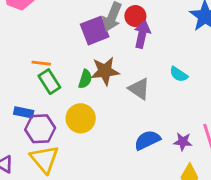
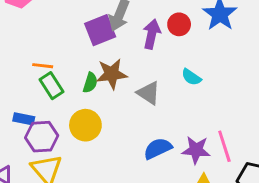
red circle: (135, 16) -> (179, 24), moved
purple star: (183, 142) -> (196, 150), size x1.4

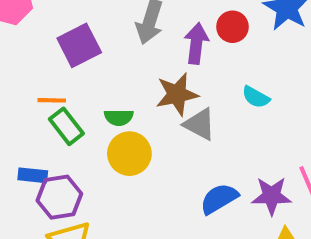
purple square: (100, 30) -> (79, 45), moved
brown star: (112, 74) -> (177, 94), moved
green semicircle: (90, 83) -> (119, 117), turned 78
yellow circle: (85, 125) -> (129, 154), moved

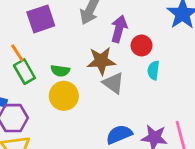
red circle: (232, 27) -> (142, 45), moved
cyan semicircle: (256, 97) -> (153, 70), turned 60
orange line: (52, 100) -> (17, 53), turned 48

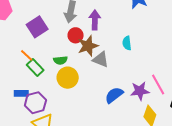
red circle: (142, 45) -> (76, 35), moved

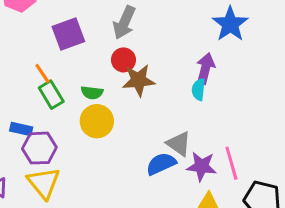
purple arrow: (95, 20) -> (205, 68), moved
gray triangle: (101, 59) -> (179, 144), moved

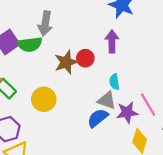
red circle: (123, 60) -> (85, 58), moved
cyan semicircle: (198, 90) -> (114, 82), moved
green semicircle: (92, 93) -> (30, 44), moved, size x1.5

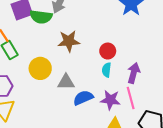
purple arrow: (112, 41) -> (134, 73), moved
red circle: (85, 58) -> (108, 51), moved
gray triangle: (107, 100) -> (66, 82), moved, turned -36

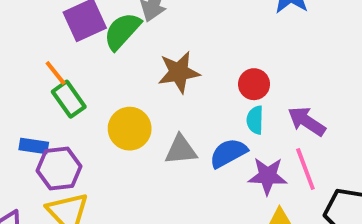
green semicircle: (41, 17) -> (122, 31), turned 130
purple arrow: (134, 73) -> (307, 121), turned -66
blue semicircle: (83, 98) -> (228, 153), moved

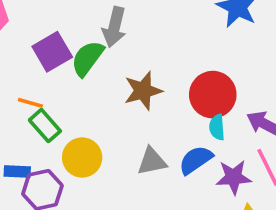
orange line: (56, 73) -> (30, 103), turned -30
red circle: (254, 84) -> (213, 95), size x1.6
yellow circle: (130, 129) -> (82, 157), moved

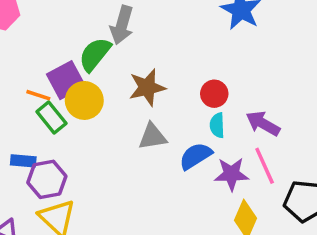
purple square: (52, 52) -> (66, 80), moved
red circle: (213, 95) -> (214, 94), size x0.6
yellow circle: (82, 157) -> (84, 100), moved
gray triangle: (152, 161) -> (153, 137), moved

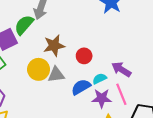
red circle: (214, 94) -> (84, 56), moved
yellow circle: (84, 100) -> (39, 69), moved
cyan semicircle: (217, 125) -> (100, 79), moved, turned 64

